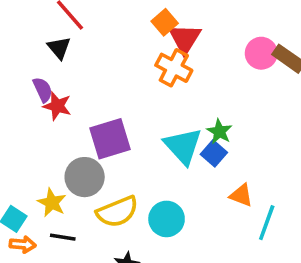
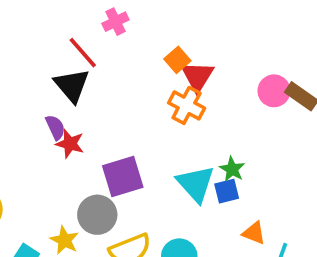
black triangle: (59, 48) -> (72, 85), size x1.5
blue square: (214, 153) -> (227, 191), turned 35

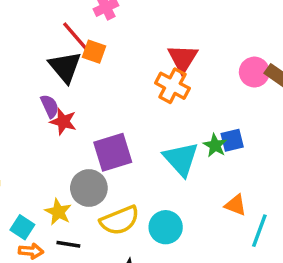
orange square: (177, 60) -> (94, 52), moved, turned -30
blue square: (227, 191) -> (232, 140), moved

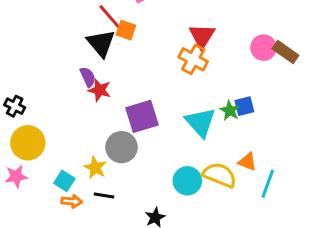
yellow semicircle: (120, 220) -> (220, 175), moved, turned -136

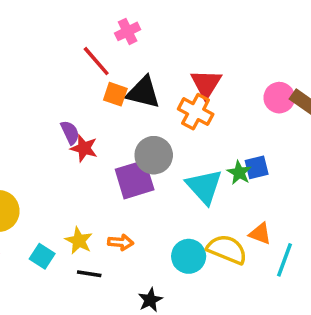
orange square: (126, 30) -> (115, 94), moved
black triangle: (101, 43) -> (143, 92), moved, turned -36
gray circle: (121, 147) -> (154, 155), moved
orange arrow: (72, 201) -> (121, 242), moved

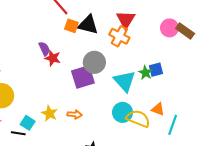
cyan circle: (189, 256) -> (123, 112), moved
black line: (89, 274) -> (18, 133), moved

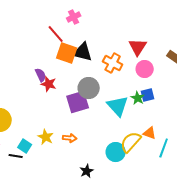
red triangle: (126, 20) -> (138, 47), moved
orange square: (71, 26) -> (67, 53), size x1.5
pink circle: (169, 28) -> (145, 69), moved
cyan circle: (123, 112) -> (116, 152), moved
yellow semicircle: (138, 119) -> (131, 142), turned -70

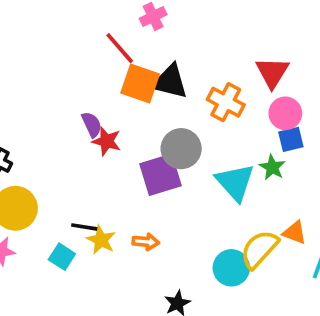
blue square: (148, 95) -> (291, 139), moved
black line: (16, 156) -> (84, 227), moved

